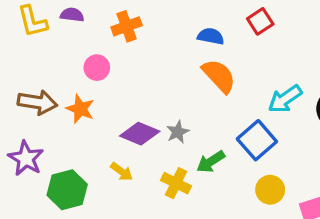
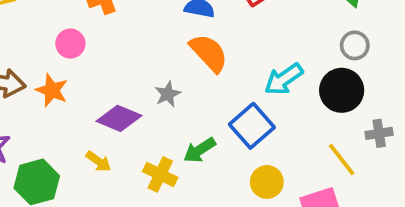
gray star: (178, 132) -> (168, 94), moved

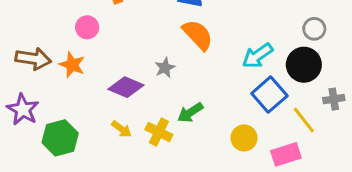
blue square: (252, 126) -> (269, 95), moved
yellow arrow: (98, 161) -> (121, 129), moved

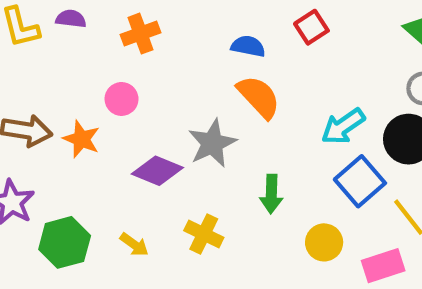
pink circle: (87, 27) -> (122, 99), moved
gray star: (165, 68) -> (212, 143), size x1.6
green arrow: (190, 113) -> (271, 194), moved, turned -55
yellow arrow: (121, 129) -> (134, 245), moved

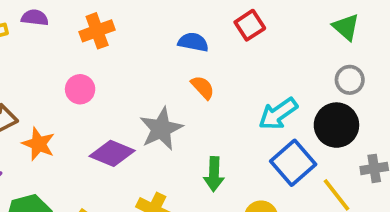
orange semicircle: (259, 97) -> (203, 87), size x0.6
orange star: (81, 139) -> (39, 144), moved

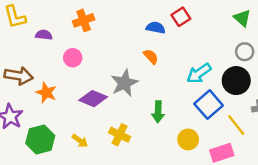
purple semicircle: (35, 18) -> (44, 35), moved
blue semicircle: (193, 42) -> (156, 28), moved

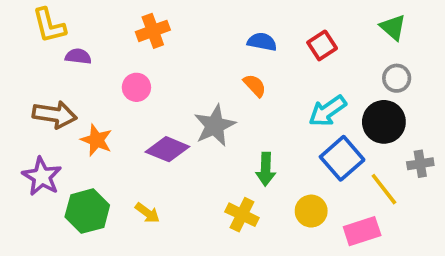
red square: (181, 17) -> (322, 45), moved
purple semicircle: (44, 35) -> (78, 56), moved
yellow cross: (120, 135) -> (242, 215), moved

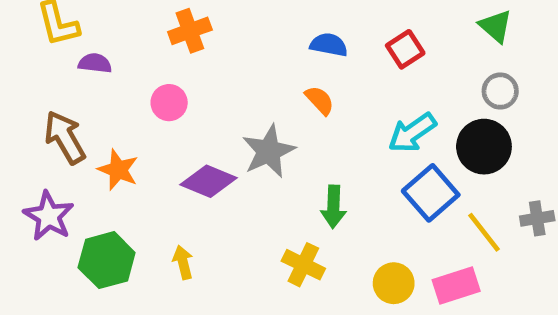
brown arrow: (55, 115) -> (65, 137), turned -129
gray cross: (420, 164) -> (537, 218), moved
yellow circle: (311, 211) -> (394, 283), moved
yellow arrow: (147, 213) -> (183, 262), turned -140

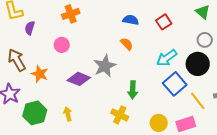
purple semicircle: (95, 63) -> (30, 28), turned -80

